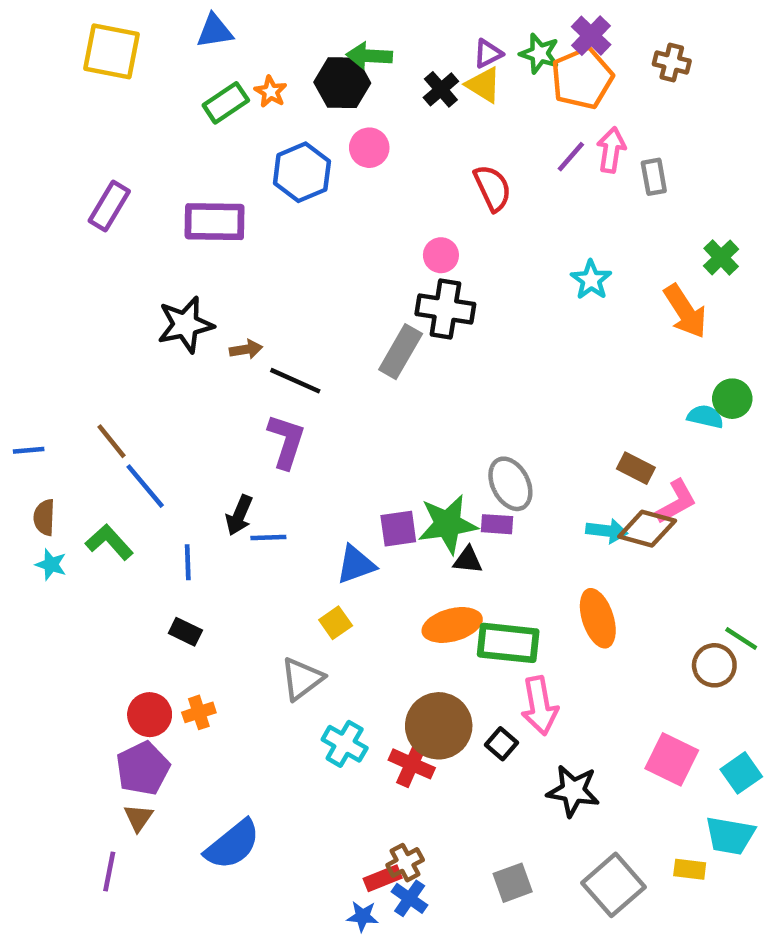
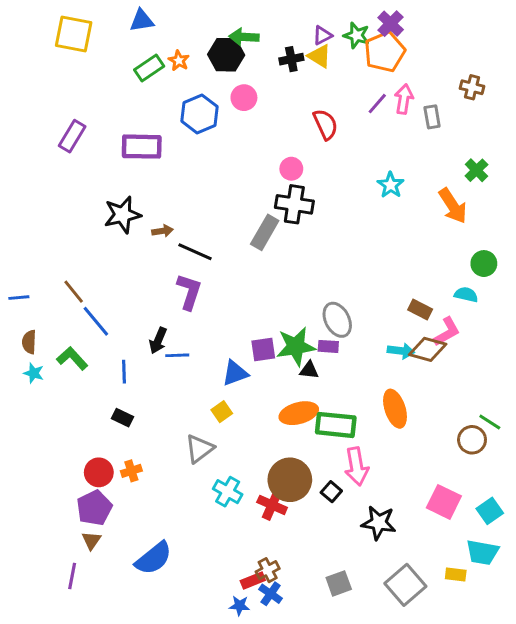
brown cross: (672, 63) -> (472, 87), moved
black cross: (441, 89) -> (291, 59), turned 30
cyan semicircle: (705, 417) -> (466, 295), moved

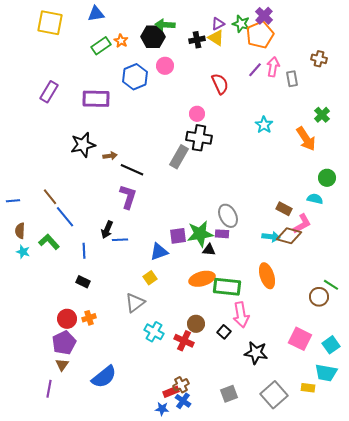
brown circle: (290, 480) -> (196, 324), size x0.6

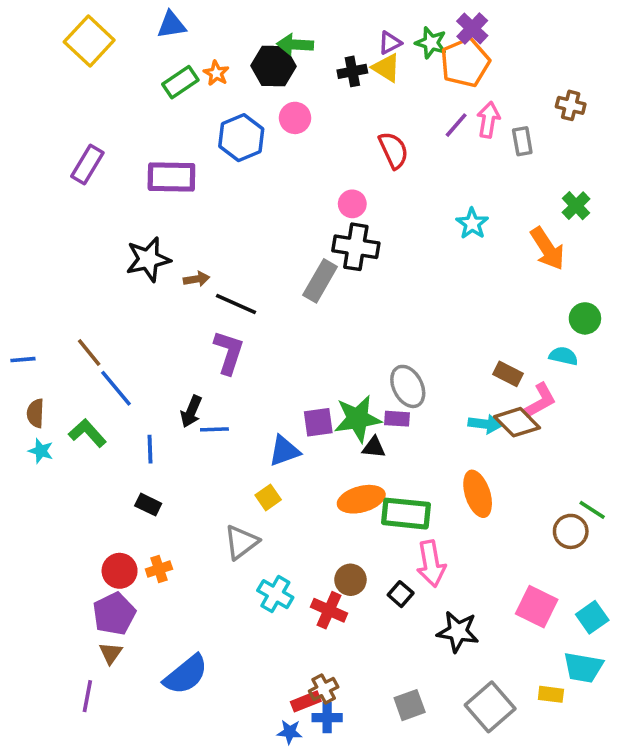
yellow square: (50, 23) -> (89, 41), turned 32
brown diamond: (289, 236) -> (517, 422), turned 30
blue cross: (183, 401) -> (327, 718), turned -35

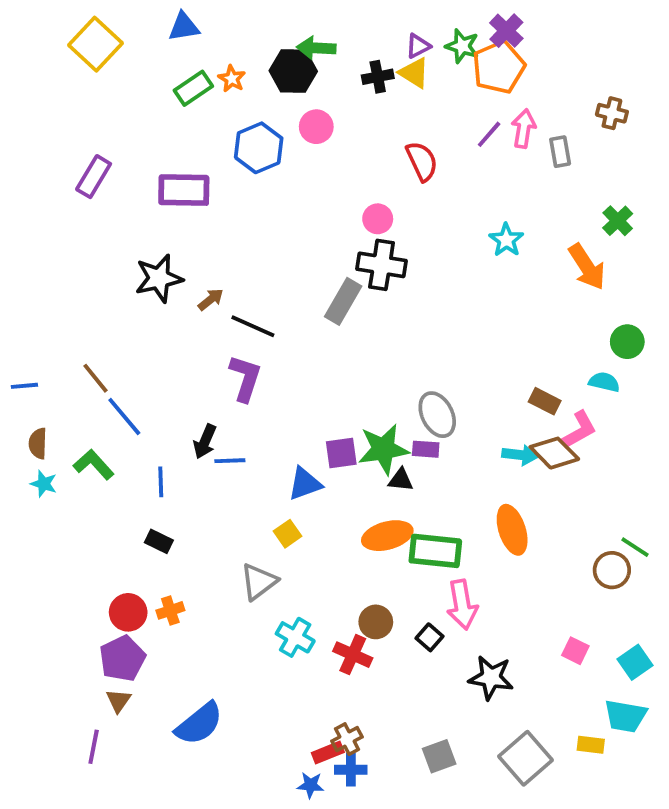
brown arrow: (197, 279) -> (211, 299), turned -30
pink square: (537, 607) -> (575, 651), size x0.6

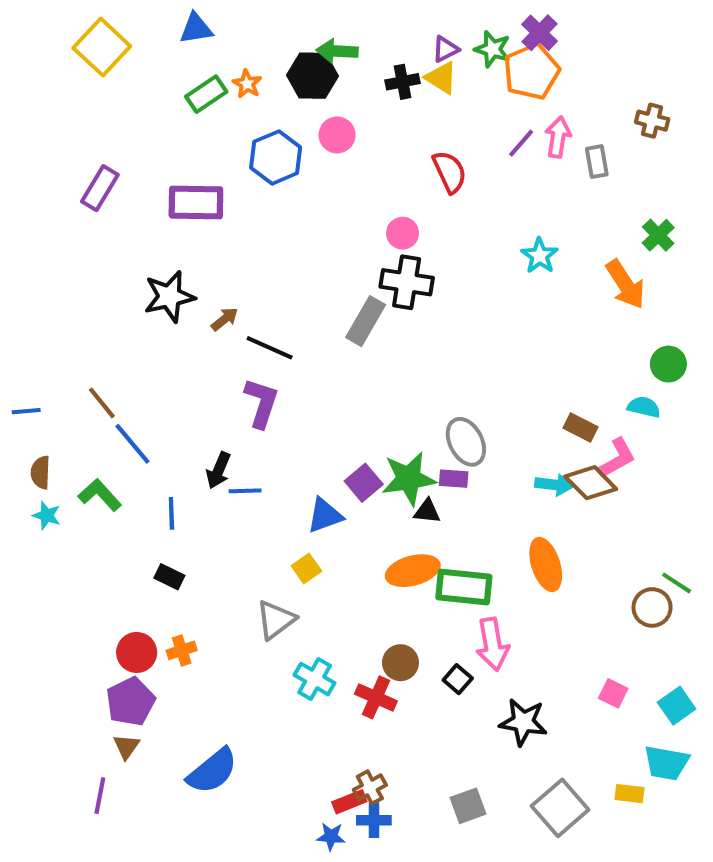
purple square: (341, 453) -> (364, 483), turned -32

